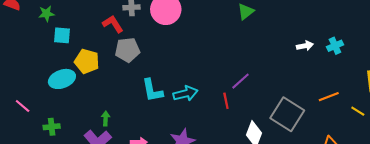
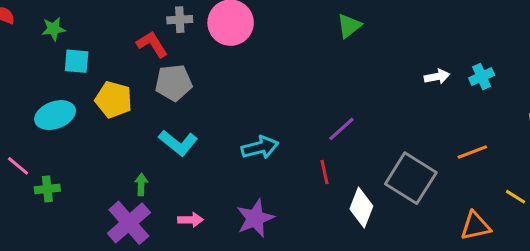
cyan ellipse: (62, 79) -> (55, 115), moved
cyan L-shape: (152, 90) -> (178, 143), moved, turned -40
red line: (226, 101) -> (325, 172), moved
yellow line: (358, 111) -> (515, 197), moved
green cross: (52, 127) -> (47, 189), moved

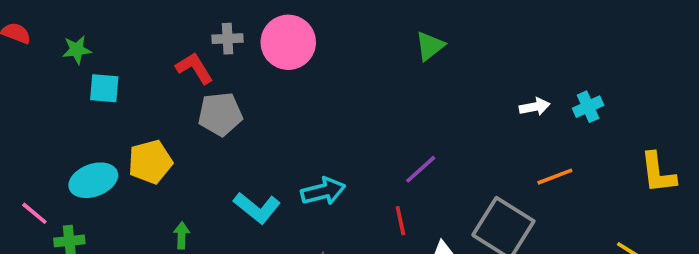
yellow pentagon: (114, 100) -> (150, 162), moved, turned -30
cyan ellipse: (55, 115) -> (93, 180), moved
cyan L-shape: (178, 143) -> (257, 208), moved
orange line: (472, 152) -> (555, 177), moved

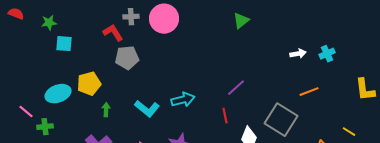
green arrow: (182, 235) -> (106, 110), moved

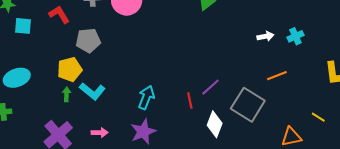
red L-shape: (113, 33) -> (59, 15), moved
yellow pentagon: (89, 84) -> (70, 69), moved
purple line: (236, 88) -> (211, 87), moved
cyan arrow: (183, 100) -> (146, 97), moved, turned -55
cyan L-shape: (147, 109) -> (92, 91), moved

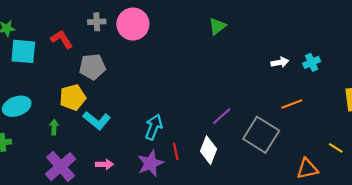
cyan square: (23, 26) -> (23, 51), size x1.4
green arrow: (66, 94) -> (54, 127), moved
red line: (190, 101) -> (176, 151), moved
white diamond: (215, 124) -> (209, 150), moved

